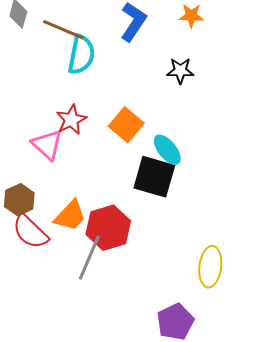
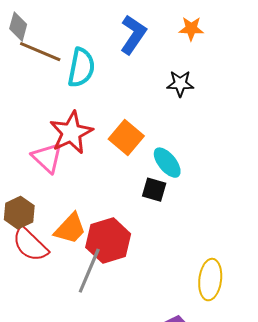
brown line: (63, 30) -> (40, 52), moved
red star: (71, 120) -> (71, 133), size x1.4
black square: (154, 177) -> (154, 190), size x0.6

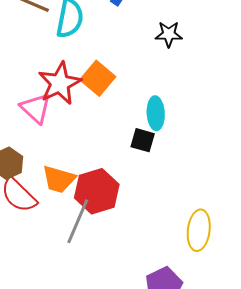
orange square: (126, 138) -> (98, 78), moved
cyan ellipse: (167, 163) -> (156, 113), turned 36
orange trapezoid: (70, 229) -> (59, 179), turned 63

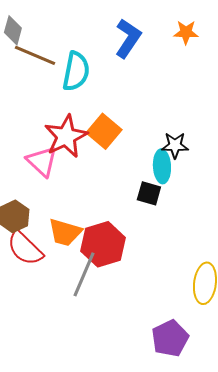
black star: (169, 34) -> (175, 145), moved

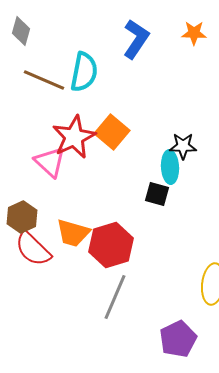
brown line: (35, 55) -> (44, 80), moved
gray line: (84, 274) -> (115, 297), moved

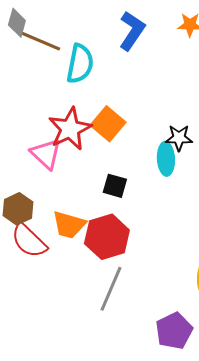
brown line: (44, 80) -> (40, 41), moved
black square: (157, 194) -> (115, 186), moved

